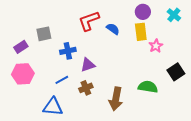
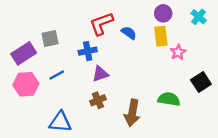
purple rectangle: (21, 47) -> (24, 53), size x1.5
blue cross: (68, 51) -> (88, 51), moved
blue line: (62, 80) -> (57, 75), moved

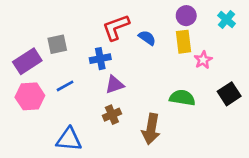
green semicircle: (169, 99) -> (182, 98), moved

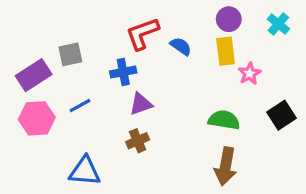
brown arrow: (151, 129) -> (226, 166), moved

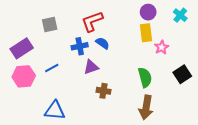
blue semicircle: (181, 46) -> (102, 43), moved
gray square: (70, 54) -> (50, 24), moved
green semicircle: (224, 120) -> (145, 77), turned 66
brown cross: (138, 141) -> (104, 91), moved, turned 32

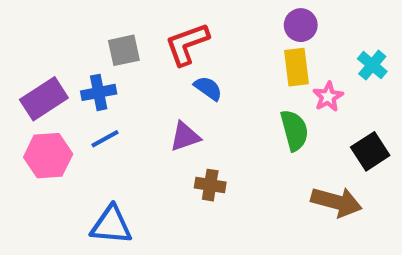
cyan cross: (180, 15) -> (372, 65), moved
gray square: (50, 24) -> (124, 50), moved
blue cross: (80, 46) -> (99, 92), moved
green semicircle: (145, 77) -> (294, 130), moved
brown arrow: (146, 107) -> (336, 202), moved, turned -85

